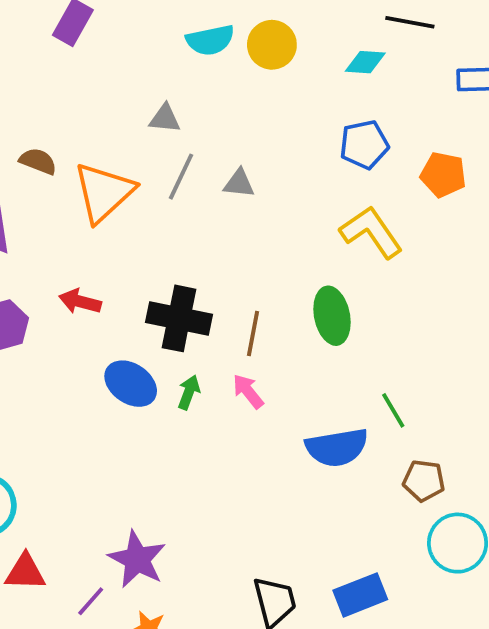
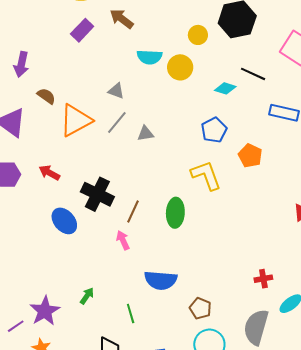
blue pentagon: (364, 145) -> (214, 130), turned -30
gray triangle: (239, 183) -> (145, 133), turned -30
green arrow: (189, 392) -> (87, 296), moved
green line: (393, 410) -> (131, 314), moved

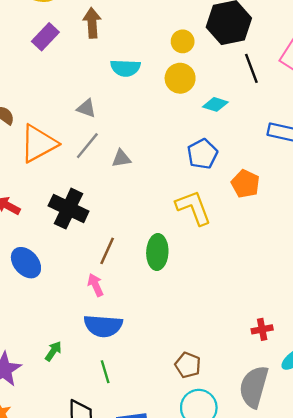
brown arrow: (122, 19) -> (92, 23), turned 50
yellow circle: (180, 67) -> (180, 78), moved
black line: (253, 74) -> (251, 68), moved, turned 45
black cross: (97, 194) -> (69, 209), moved
blue semicircle: (161, 280) -> (103, 326), moved

